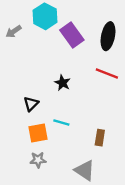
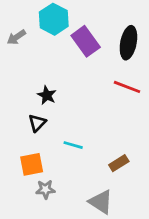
black star: (62, 83) -> (47, 95), moved
orange square: (38, 133) -> (32, 164), moved
brown rectangle: (100, 138) -> (119, 163), turned 49

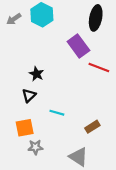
gray arrow: (16, 37) -> (14, 19), moved
purple rectangle: (86, 41) -> (78, 46), moved
black ellipse: (128, 43) -> (96, 18), moved

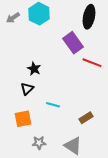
gray star: (35, 147) -> (39, 143), moved

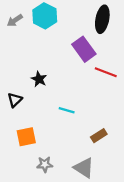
black triangle: (27, 89) -> (15, 100), moved
cyan line: (53, 105) -> (67, 110), moved

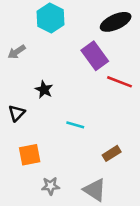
black ellipse: (102, 19) -> (116, 22), turned 55
gray arrow: (15, 20) -> (17, 52), moved

